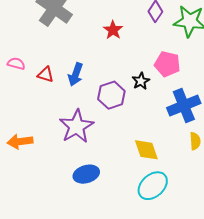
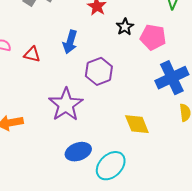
blue arrow: (76, 74) -> (70, 42), moved
black star: (141, 81) -> (125, 27), moved
cyan ellipse: (153, 186) -> (111, 166), moved

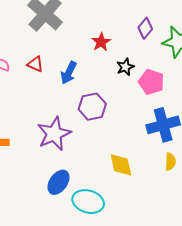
red triangle: (32, 54) -> (35, 64), moved
blue ellipse: (78, 152) -> (58, 182), turned -45
cyan ellipse: (111, 166) -> (88, 202), turned 52

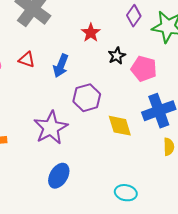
yellow diamond: (121, 165) -> (120, 126), moved
cyan ellipse: (88, 202) -> (126, 193), moved, size x0.7

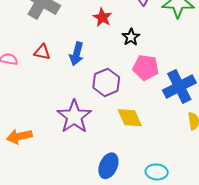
pink pentagon: (144, 69) -> (146, 67), moved
yellow diamond: (120, 126) -> (130, 118), moved
blue ellipse: (59, 176) -> (108, 166), moved

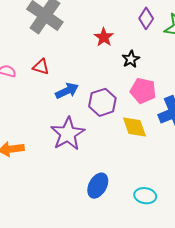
blue arrow: (77, 54) -> (67, 91), moved, turned -135
yellow diamond: (130, 118) -> (134, 127), moved

